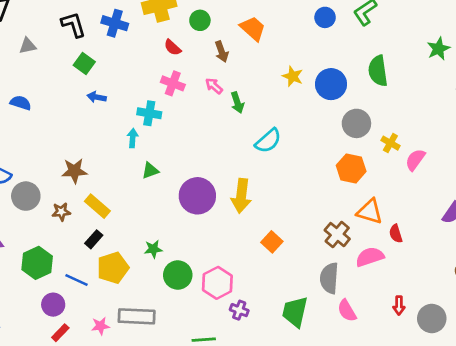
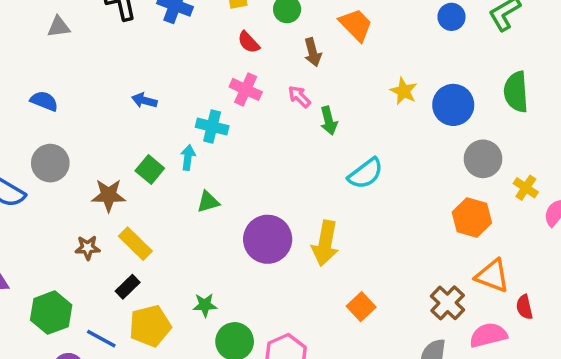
green square: (84, 63) -> (150, 170), moved
gray circle: (26, 196) -> (50, 163), moved

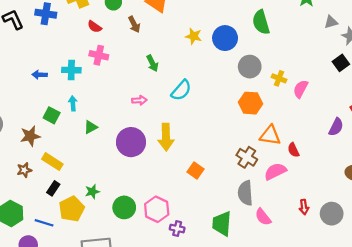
pink arrow: (299, 97) -> (139, 100), moved, turned 144
cyan cross: (212, 127) -> (71, 70), moved
green star: (205, 305) -> (92, 192), moved

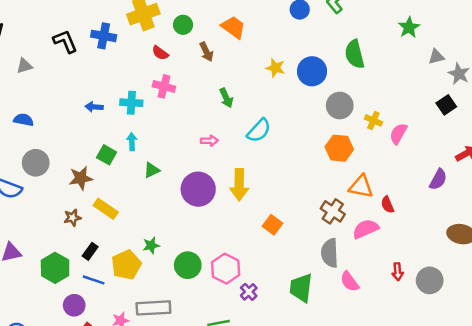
black rectangle: (53, 188) -> (90, 251), moved
purple cross: (177, 229) -> (249, 292), turned 32

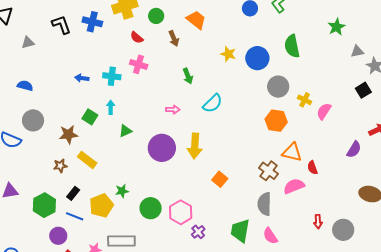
pink semicircle: (349, 282) -> (270, 236), moved

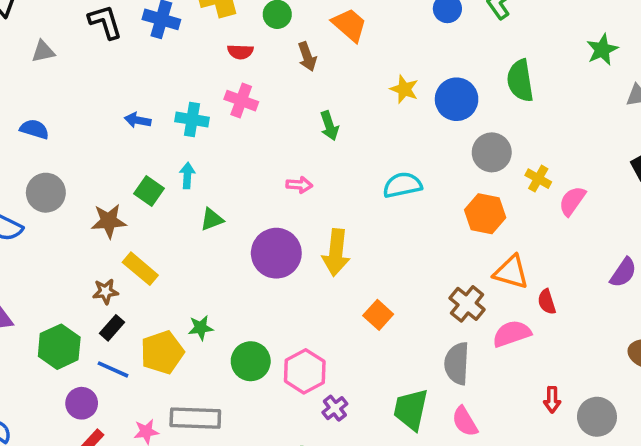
red semicircle: (137, 37) -> (240, 52), turned -40
cyan semicircle: (213, 103) -> (402, 185), moved, turned -150
brown star: (60, 166) -> (105, 292), moved

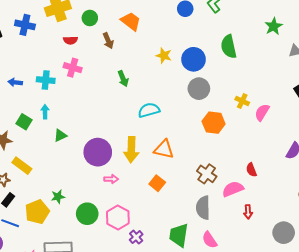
gray circle: (492, 152) -> (199, 89), moved
pink arrow: (299, 185) -> (111, 179), moved
cyan semicircle: (402, 185) -> (149, 110), moved
orange triangle: (511, 272) -> (164, 149), moved
red arrow: (552, 400) -> (248, 212), moved

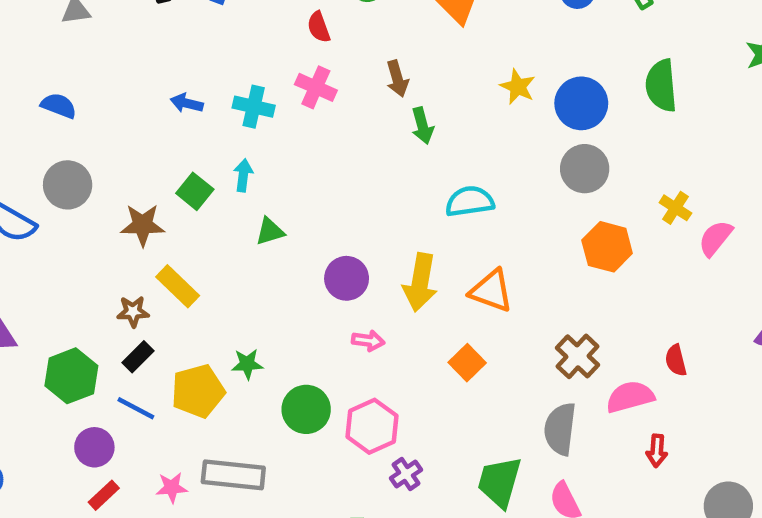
red semicircle: (70, 40) -> (319, 27), turned 64
brown arrow: (108, 41) -> (397, 79), moved
purple circle: (98, 152) -> (347, 278), size x0.7

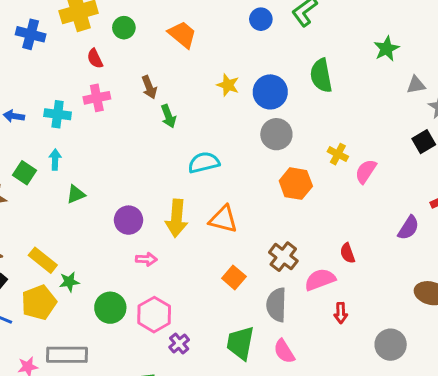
pink cross: (316, 87) -> (97, 98), turned -30
yellow rectangle: (178, 286) -> (43, 260), moved
orange square: (467, 363) -> (234, 277), moved

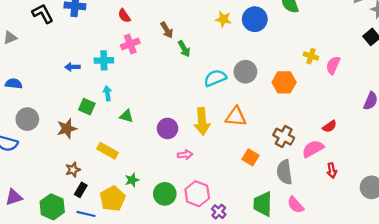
gray circle: (276, 134) -> (245, 72), moved
green triangle: (76, 194) -> (126, 116), turned 48
red semicircle: (347, 253) -> (330, 126), turned -96
yellow rectangle: (43, 260) -> (108, 151), moved

